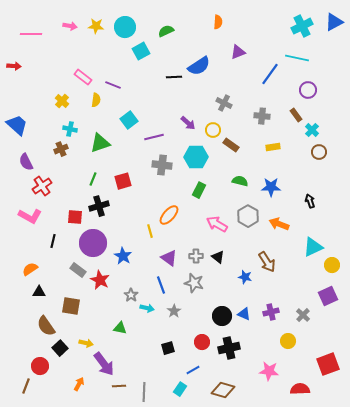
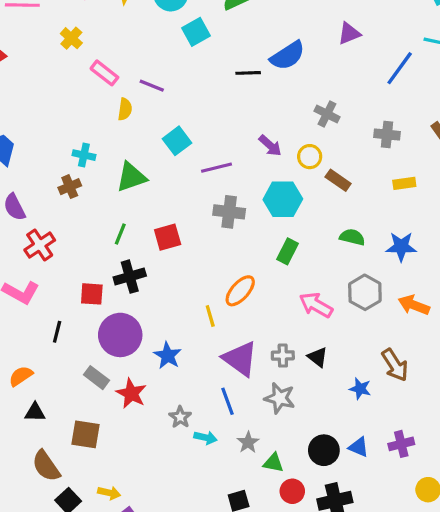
yellow cross: (62, 101) -> (71, 38), moved
purple triangle: (169, 258) -> (240, 359), size x1.4
green triangle: (120, 328) -> (273, 463), moved

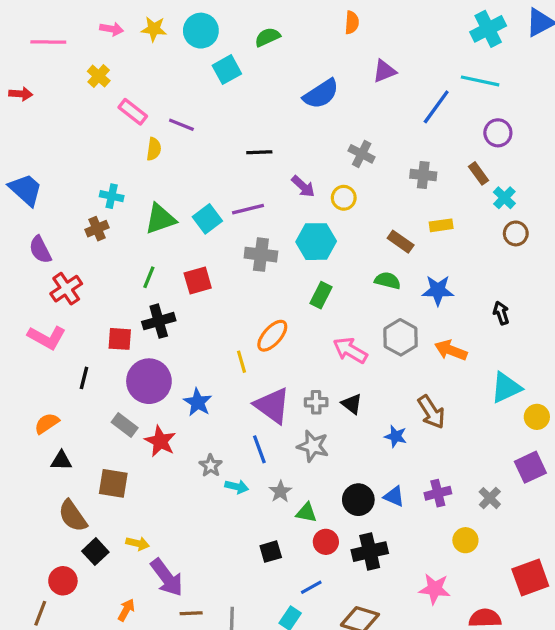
black line: (248, 73) -> (259, 152), moved
cyan square: (177, 141) -> (207, 219), moved
brown rectangle: (338, 180) -> (401, 242), moved

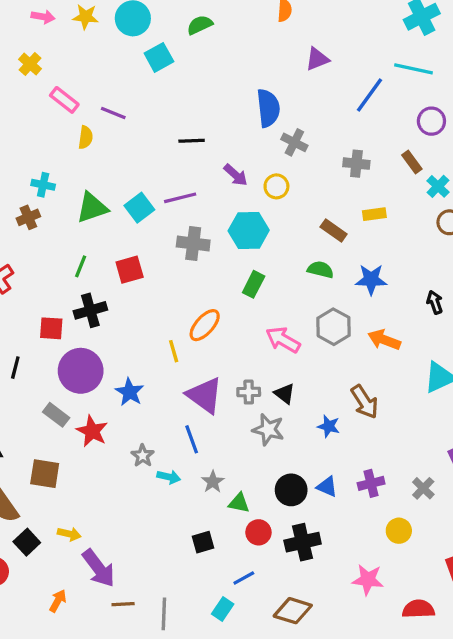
blue semicircle: (321, 94) -> (268, 108), moved, turned -63
gray star: (313, 446) -> (268, 430), moved

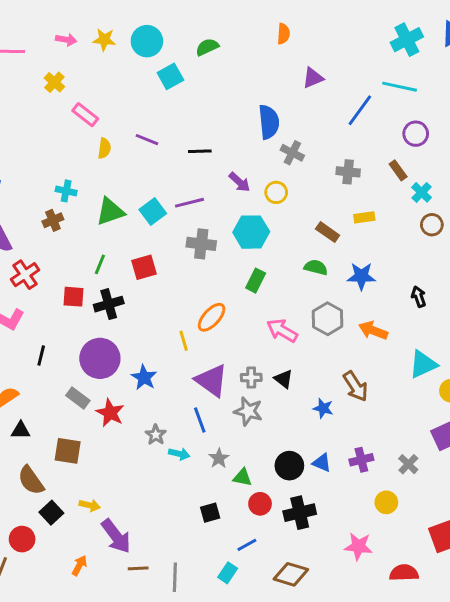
purple line: (113, 113) -> (147, 140), moved
red square: (51, 328) -> (73, 297), moved
gray star: (268, 430) -> (248, 411), moved

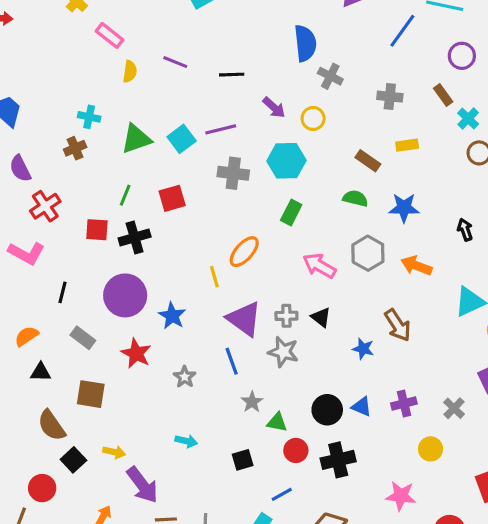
gray rectangle: (78, 398) -> (83, 338), moved
cyan arrow: (179, 454) -> (186, 441), moved

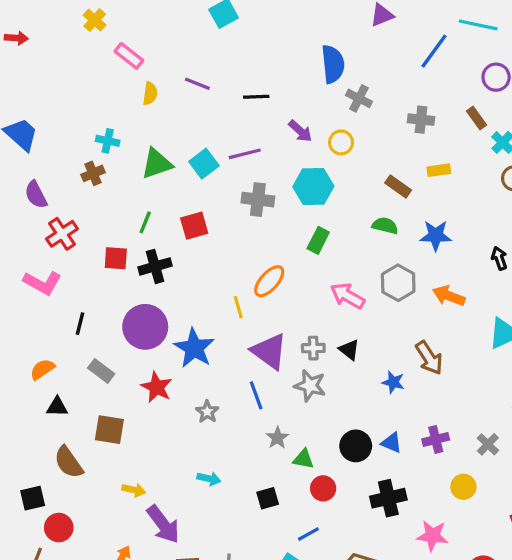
blue star: (172, 316) -> (194, 348), size x1.4
black square: (73, 460) -> (33, 498), moved, turned 30
black cross: (338, 460) -> (388, 498), moved

